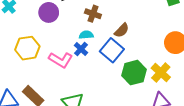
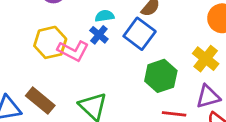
yellow hexagon: (27, 48) -> (50, 42), moved
green hexagon: (134, 73) -> (161, 76), moved

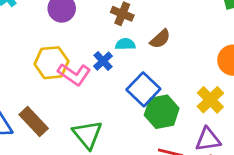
cyan semicircle: (105, 16) -> (125, 44), moved
blue square: (140, 34) -> (143, 89), moved

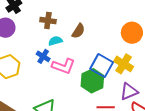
pink L-shape: (74, 74) -> (63, 66), moved
blue square: (143, 89) -> (102, 66), moved

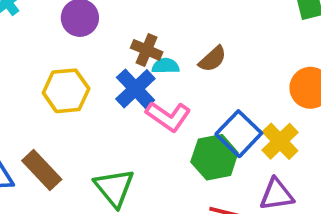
brown cross: (48, 21) -> (147, 50), moved
blue cross: (43, 56) -> (135, 89), size x1.5

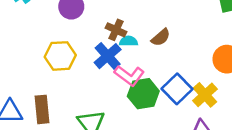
green hexagon: (214, 157) -> (143, 94), moved
brown rectangle: (42, 170) -> (42, 109), turned 36

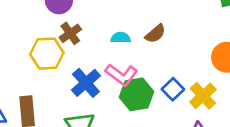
brown cross: (116, 30) -> (70, 33), moved, turned 30
blue cross: (108, 56) -> (86, 83), moved
blue square: (177, 89) -> (173, 89), size x0.7

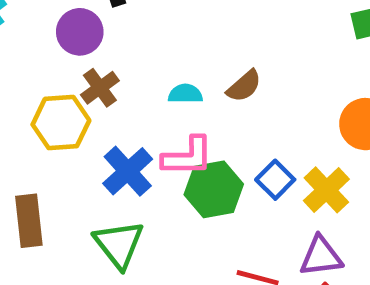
pink L-shape: (121, 75) -> (188, 157), turned -36

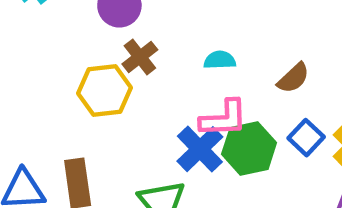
brown semicircle: (244, 86) -> (293, 78), moved
blue cross: (128, 171) -> (200, 149), moved

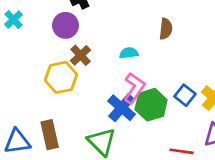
brown semicircle: (293, 78) -> (166, 29), moved, turned -35
pink L-shape: (224, 119) -> (134, 88), turned -48

